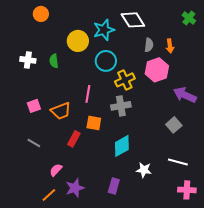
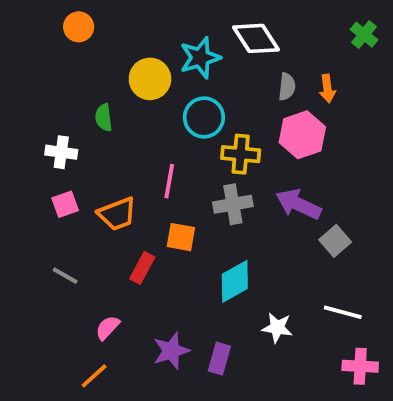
white cross: (28, 60) -> (61, 152), moved
yellow cross: (125, 80) -> (241, 154), turned 30
purple arrow: (185, 95) -> (298, 204), moved
purple star: (75, 188) -> (171, 351), moved

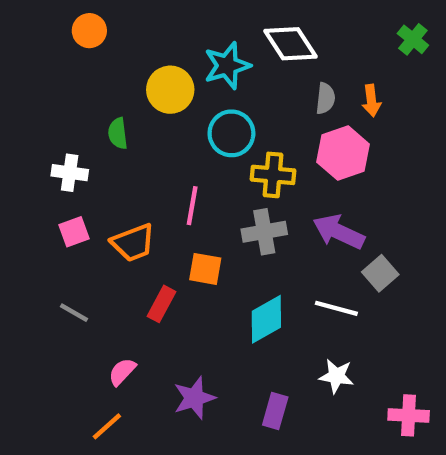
white line: (343, 312) -> (336, 308), moved
white star: (277, 328) -> (336, 376), moved
purple rectangle: (219, 359) -> (275, 411), moved

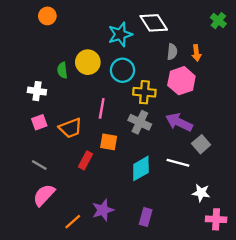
yellow circle: (170, 90) -> (88, 62), moved
gray cross: (264, 232) -> (140, 122), turned 35
pink semicircle: (122, 372) -> (44, 195), moved, size x1.5
white star: (336, 376) -> (201, 193), moved
orange line: (107, 426) -> (73, 222), moved

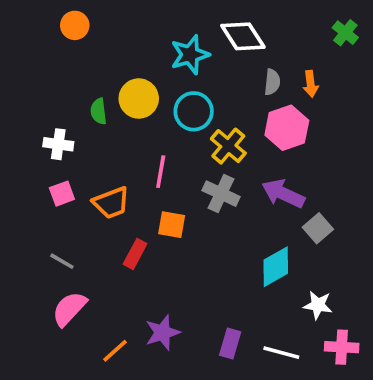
yellow cross: (144, 92) -> (228, 146), turned 35
white line: (178, 163) -> (281, 353), moved
cyan diamond: (141, 168) -> (276, 267), moved

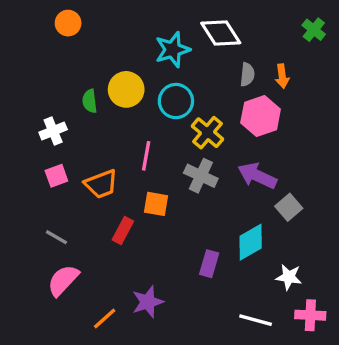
white cross: (58, 144) -> (53, 131), turned -30
purple rectangle: (230, 343) -> (209, 264), moved

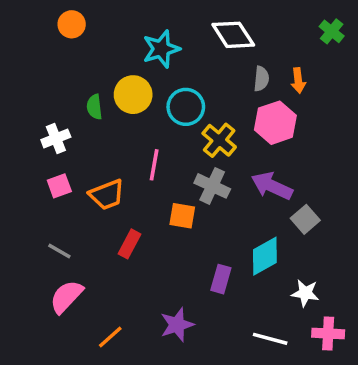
cyan star: (173, 50) -> (161, 49), moved
orange square: (156, 204) -> (182, 216), moved
purple star: (148, 302) -> (177, 325), moved

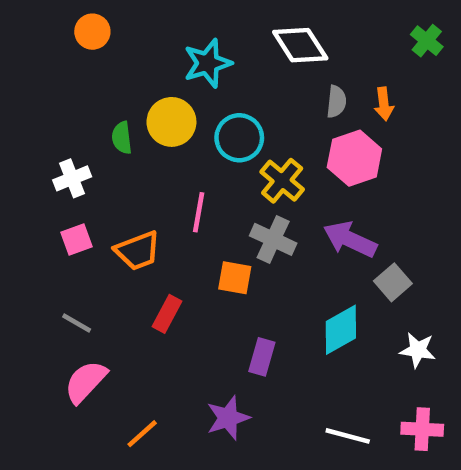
purple rectangle: (221, 279) -> (262, 357), moved
white star: (305, 293) -> (418, 350), moved

